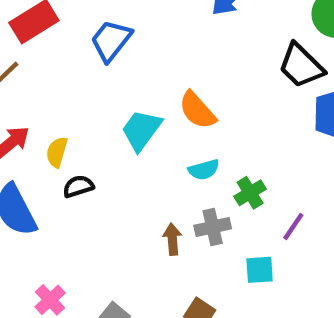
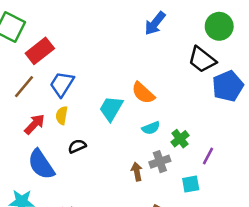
blue trapezoid: (111, 41) -> (62, 84), moved
yellow semicircle: (57, 152) -> (62, 115), moved

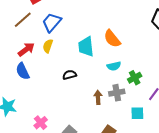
cyan trapezoid: (111, 108) -> (86, 47), turned -45
black semicircle: (77, 146) -> (70, 75), moved
blue semicircle: (41, 164) -> (23, 71), moved, size x0.7

